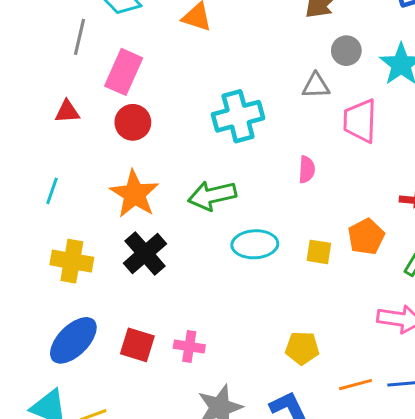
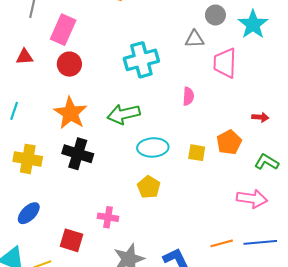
black cross: (145, 253) -> (78, 154), turned -32
blue ellipse: (73, 340) -> (29, 213), size x0.7
red square: (137, 345) -> (71, 240), moved
yellow pentagon: (302, 348) -> (149, 187), moved, turned 30

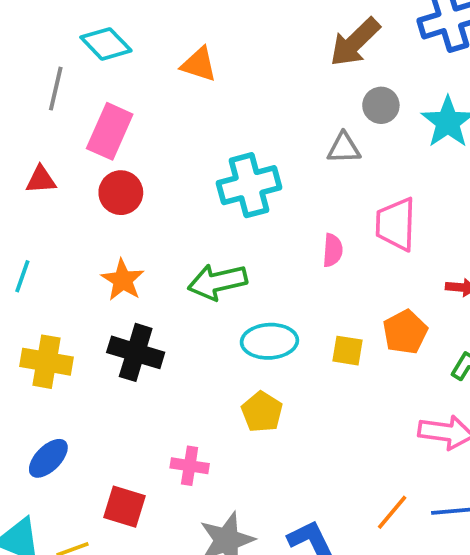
pink trapezoid: (225, 63) -> (396, 224), moved
orange star: (70, 113) -> (123, 280), size x0.7
orange line: (222, 243) -> (392, 512), turned -35

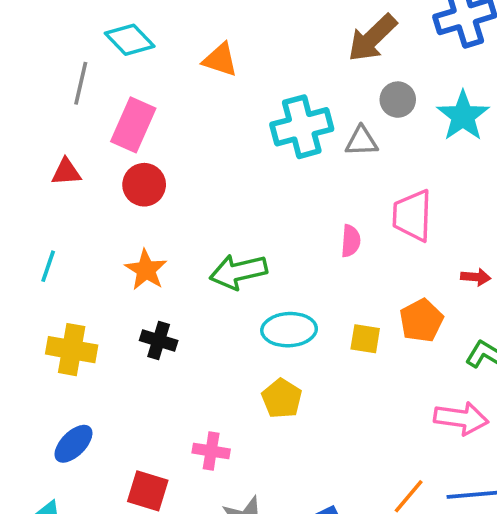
cyan cross: (249, 185) -> (302, 127), moved
black cross: (136, 352) -> (159, 340), size x0.7

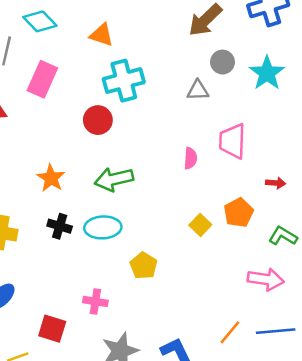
cyan cross: (302, 127) -> (124, 81), moved
red circle: (144, 185) -> (98, 120), moved
cyan ellipse: (289, 330) -> (103, 227), moved
yellow square: (365, 339) -> (200, 225), turned 35

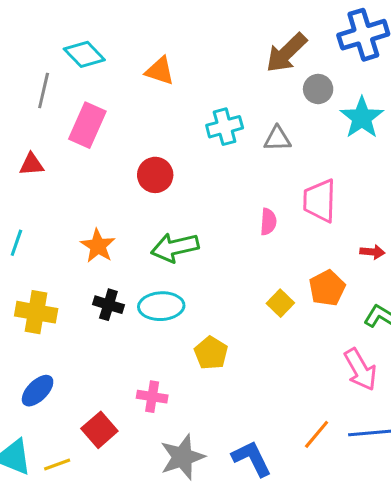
gray circle: (223, 62) -> (318, 89), moved
cyan cross: (124, 81) -> (225, 127), moved, size x0.7
pink arrow: (266, 279) -> (360, 370), turned 52
red square: (52, 329) -> (99, 430), turned 32

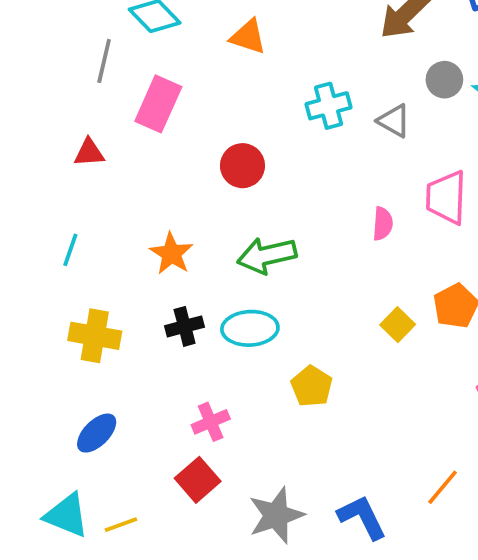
gray circle: (318, 89) -> (444, 80), moved
gray triangle: (277, 139) -> (394, 121), turned 32
black cross: (108, 305) -> (185, 326), turned -32
pink cross: (152, 397) -> (211, 422), moved, turned -32
red square: (99, 430) -> (198, 480), moved

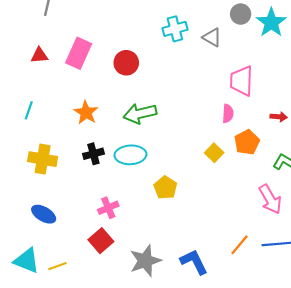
pink rectangle: (158, 104) -> (79, 53), moved
pink semicircle: (383, 224) -> (228, 114), moved
blue ellipse: (97, 433) -> (44, 214), turned 75

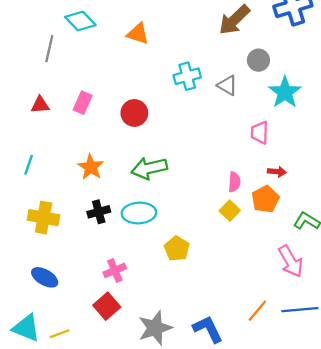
cyan star: (271, 23) -> (285, 92), moved
pink rectangle: (79, 53) -> (83, 103), size x0.7
pink trapezoid: (242, 81) -> (260, 133), size x0.7
pink semicircle: (228, 114) -> (234, 182), moved
red arrow: (279, 117) -> (277, 172), moved

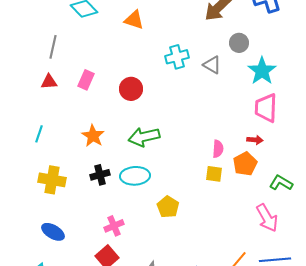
gray line: (49, 49) -> (53, 47), moved
pink trapezoid: (260, 133) -> (266, 108), moved, size x1.4
yellow square: (230, 211) -> (214, 174), turned -36

